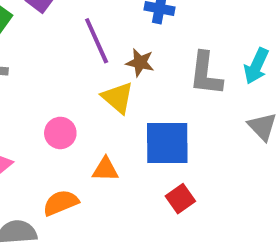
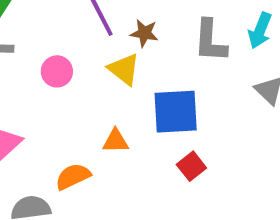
pink circle: (60, 133) -> (57, 71), moved

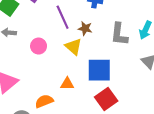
red square: (191, 166) -> (106, 99), size x1.5

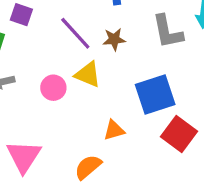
yellow triangle: (74, 47) -> (88, 74), moved

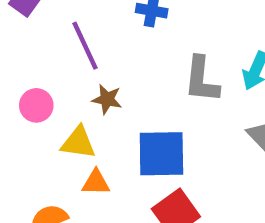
brown star: (114, 39) -> (107, 99), moved
yellow triangle: (88, 74) -> (78, 143), moved, turned -32

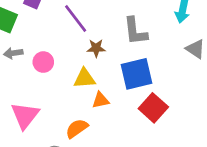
gray L-shape: (202, 80) -> (135, 31), moved
pink circle: (36, 105) -> (43, 62), moved

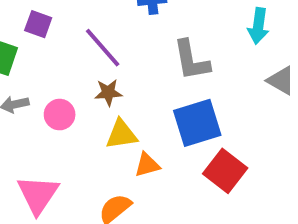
brown star: (96, 48) -> (108, 93), moved

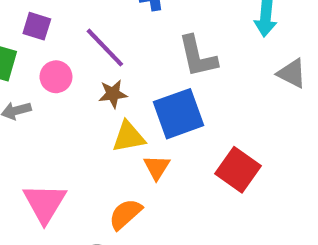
pink circle: (60, 115) -> (56, 77), moved
blue square: (197, 123) -> (179, 114), moved
orange triangle: (147, 165) -> (157, 167), turned -40

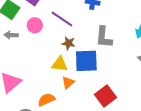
purple line: (105, 48) -> (62, 19), turned -30
brown star: (113, 94) -> (69, 43), moved

